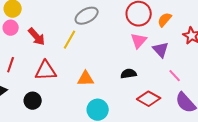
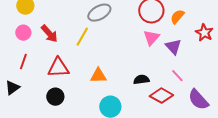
pink circle: (11, 28) -> (23, 33), moved
black semicircle: (129, 74) -> (141, 80), moved
pink line: (175, 76) -> (177, 76), moved
black circle: (33, 101) -> (55, 97), moved

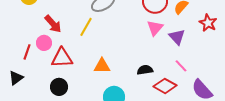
pink circle: (23, 33) -> (44, 43), moved

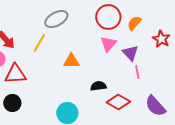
orange triangle: (102, 66) -> (71, 61), moved
pink line: (181, 66) -> (137, 72), moved, turned 32

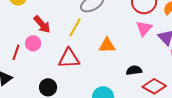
red triangle: (15, 74) -> (69, 58), moved

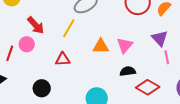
pink triangle: (144, 28) -> (125, 45), moved
red triangle: (69, 58) -> (63, 59), size x0.7

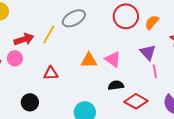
red arrow: (36, 25) -> (24, 39), turned -66
yellow line: (69, 28) -> (49, 34), moved
pink triangle: (125, 45) -> (113, 59), turned -36

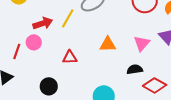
pink triangle: (113, 59) -> (142, 43), moved, turned 36

